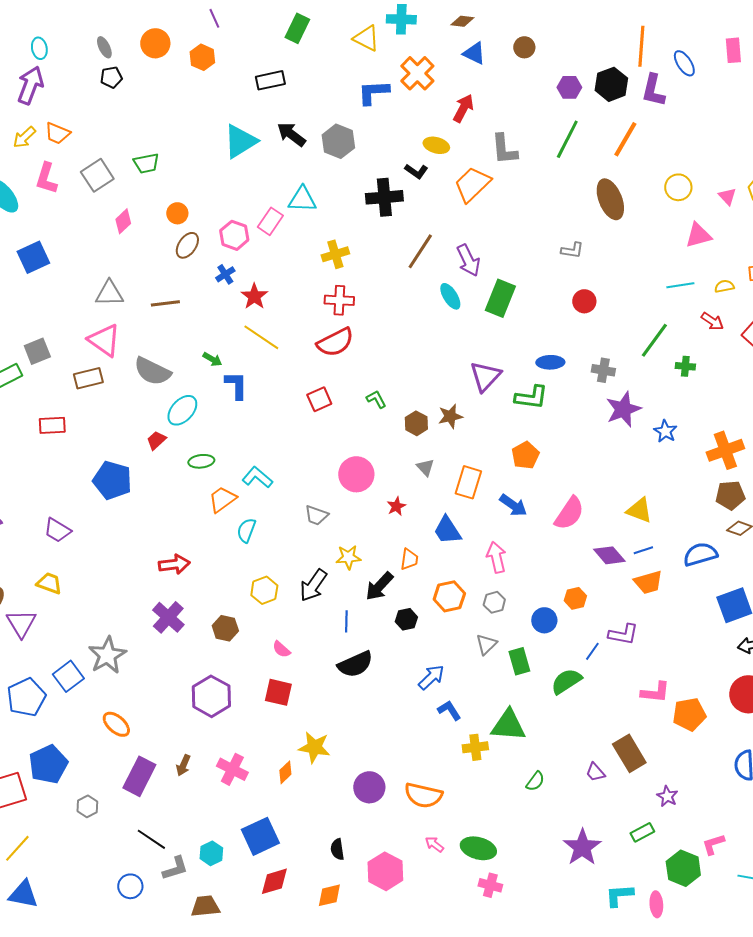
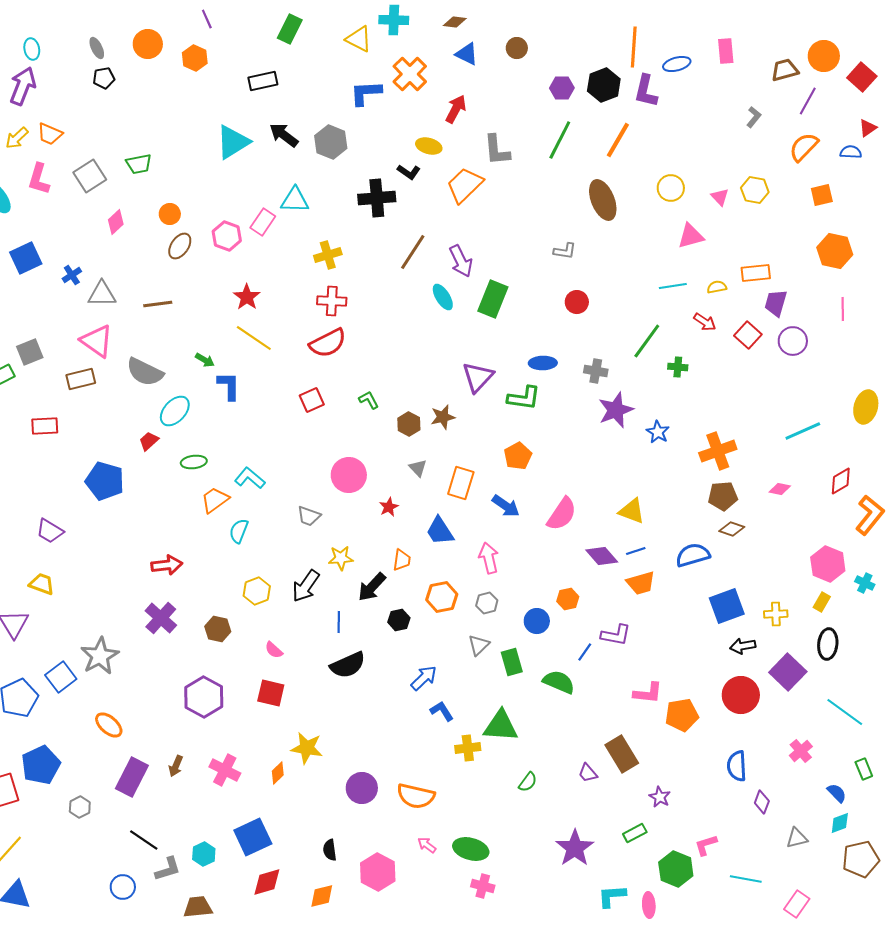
blue ellipse: (684, 63) -> (677, 64), turned -72
blue cross: (225, 274) -> (72, 275), moved
green semicircle: (566, 681) -> (559, 682), turned 56

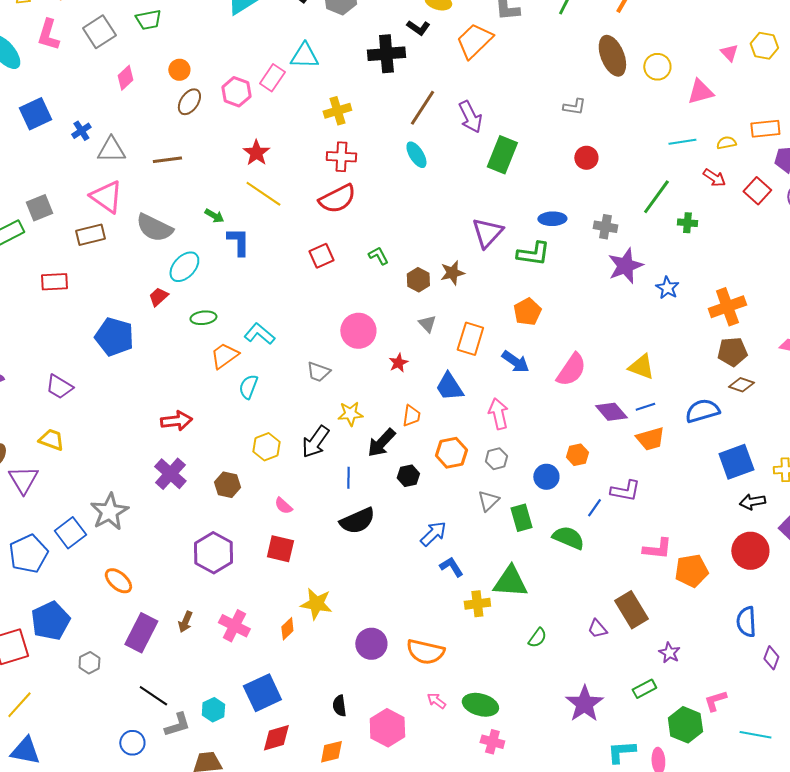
yellow circle: (671, 188) -> (657, 67), moved
cyan ellipse: (443, 297) -> (416, 155), moved

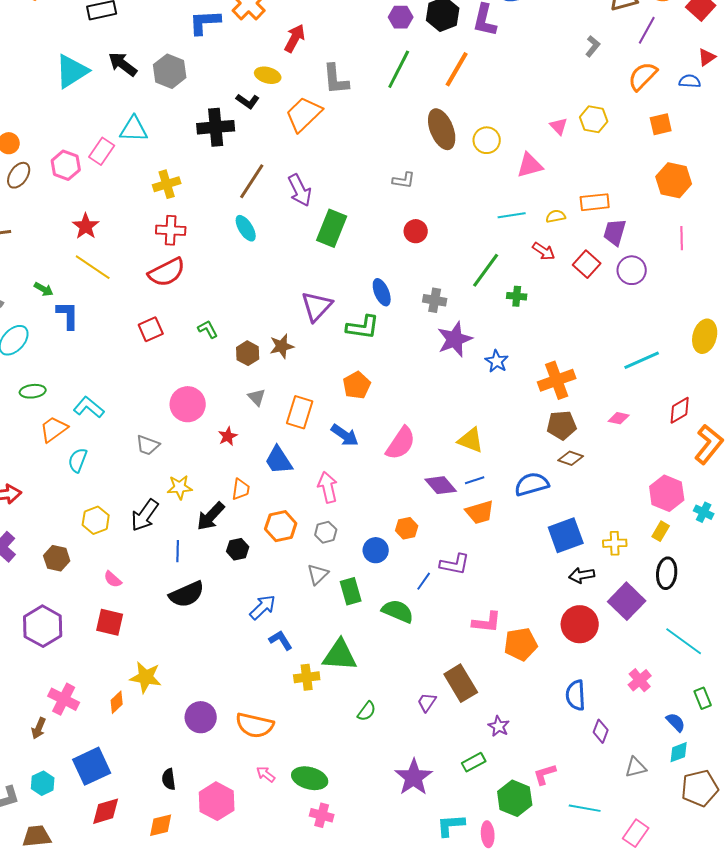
blue ellipse: (552, 219) -> (382, 292), turned 68
brown arrow: (185, 622) -> (39, 728), moved
purple trapezoid: (597, 629) -> (427, 702), turned 75

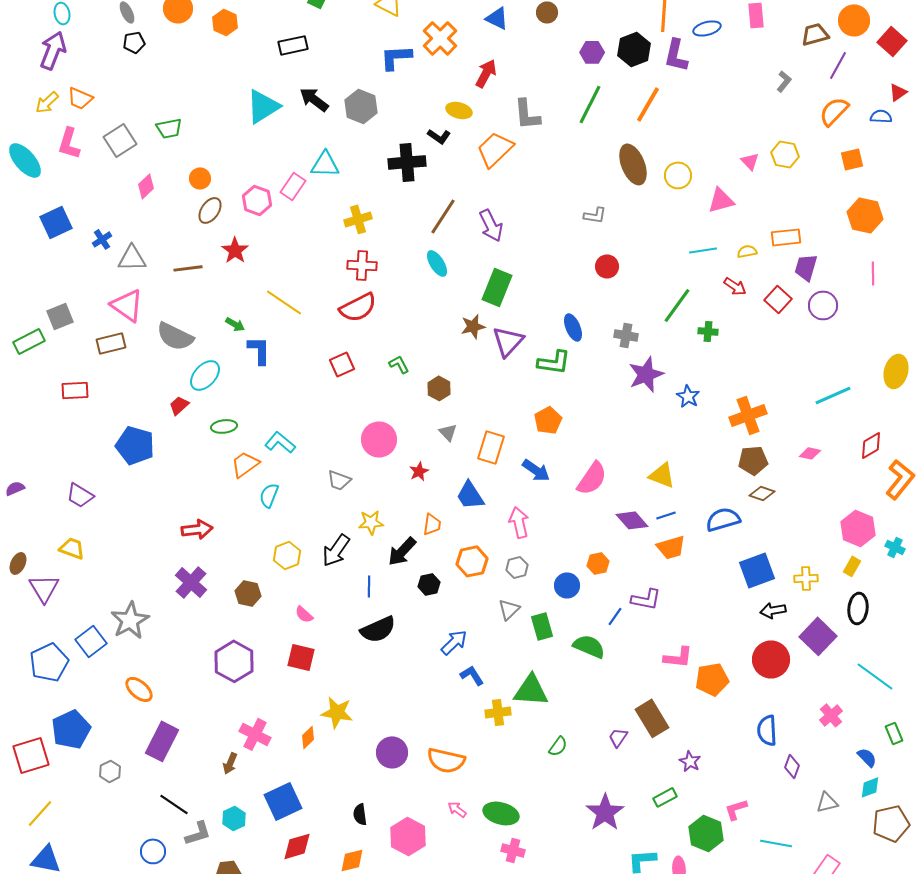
red star: (86, 226) -> (235, 250), moved
green rectangle: (332, 228) -> (497, 287), moved
brown star: (282, 346) -> (473, 326), moved

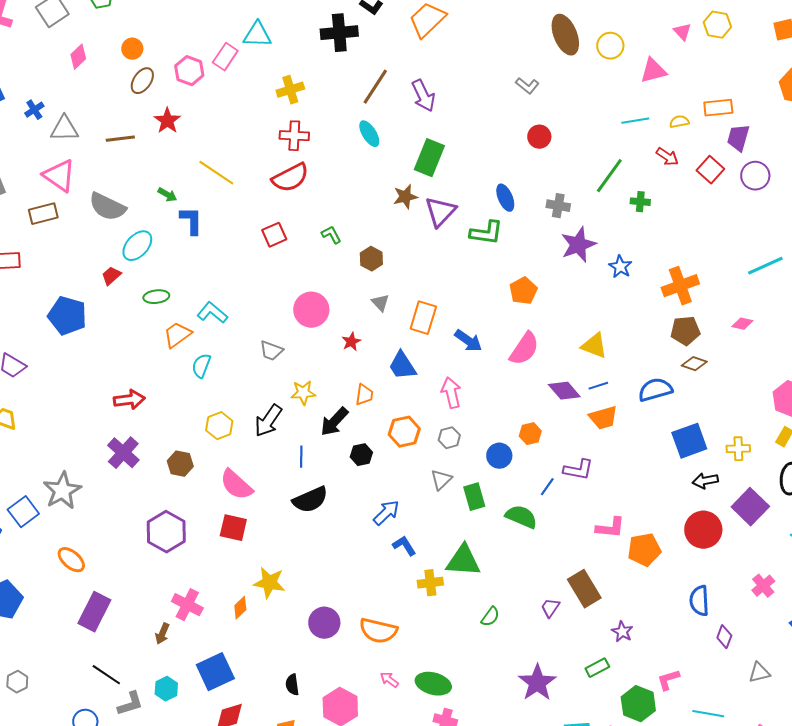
gray L-shape: (595, 215) -> (527, 86), turned 30
orange pentagon: (548, 420) -> (523, 291), moved
pink semicircle: (304, 614) -> (236, 485), size x1.8
gray hexagon: (110, 771) -> (17, 682), moved

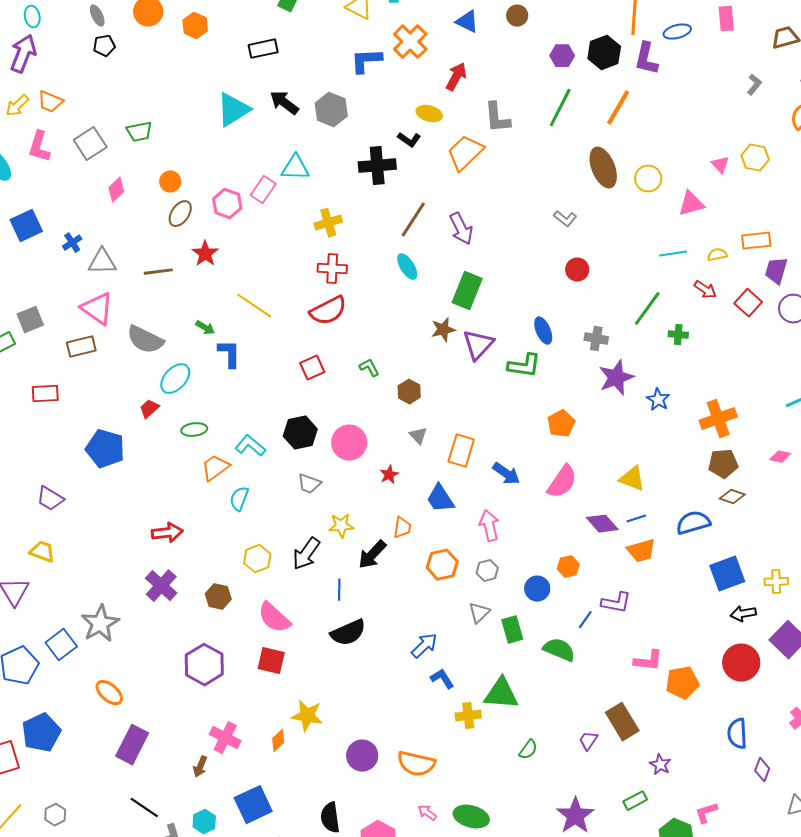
black hexagon: (361, 455) -> (300, 433), moved, size x1.5
black semicircle: (292, 685) -> (330, 818), size x1.4

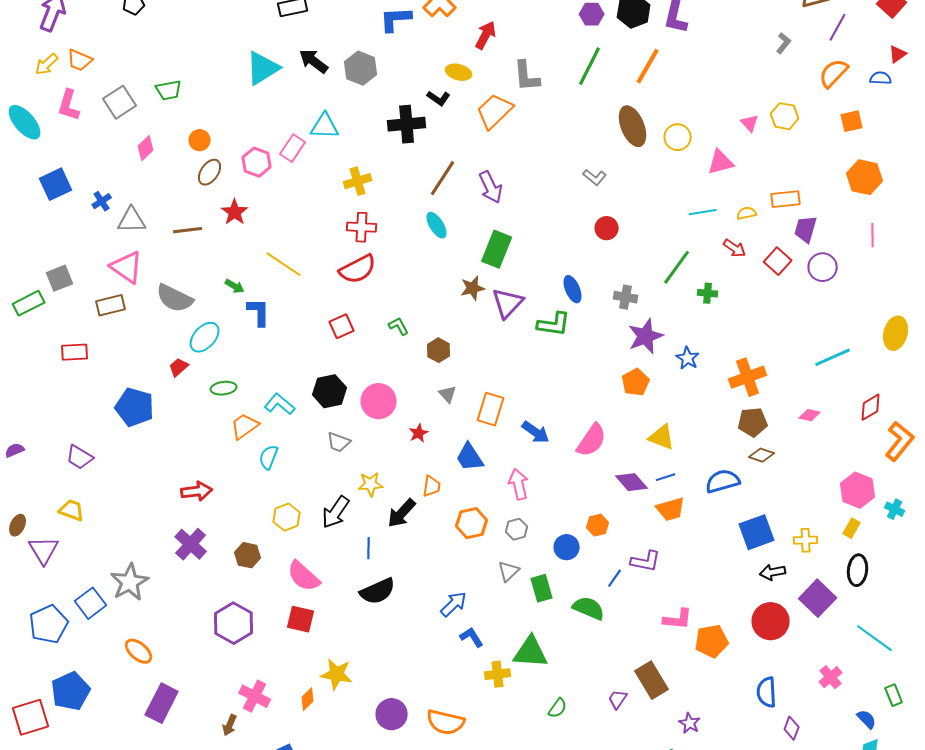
orange pentagon: (561, 424) -> (636, 382), moved

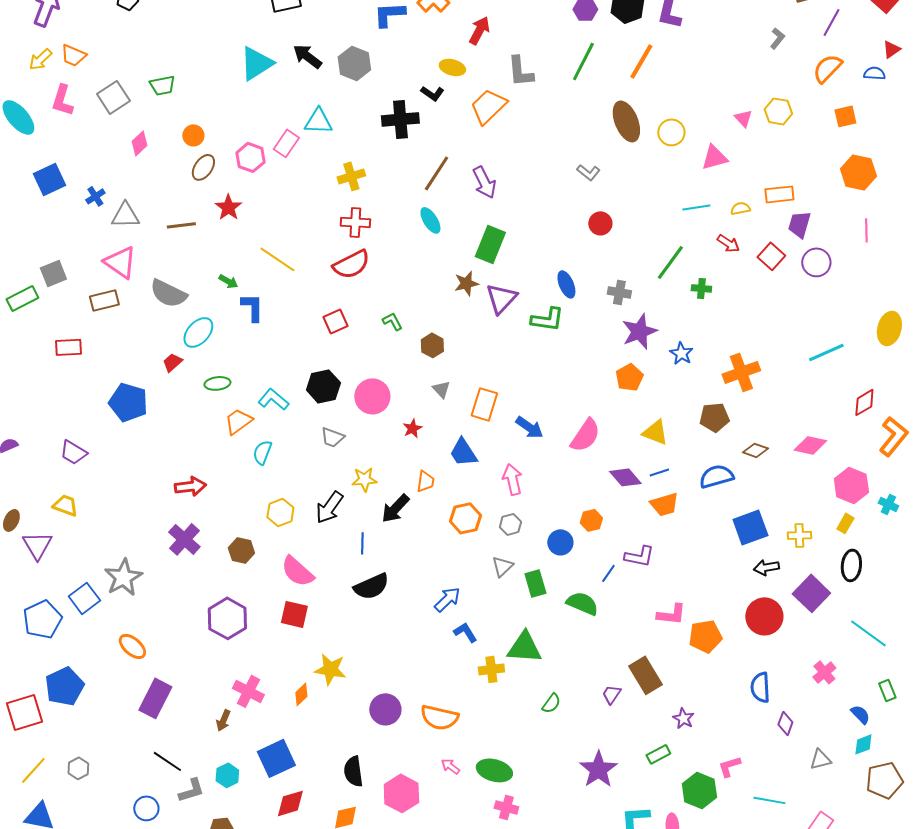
pink diamond: (810, 415) -> (810, 445), moved, size x1.5
brown pentagon: (753, 422) -> (714, 417), moved

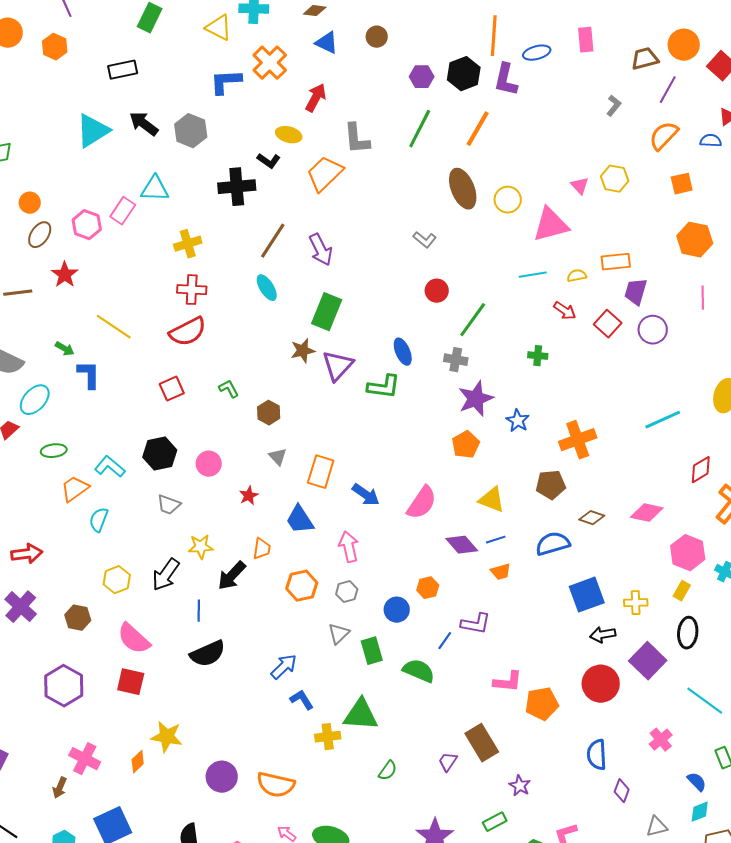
pink triangle: (714, 157) -> (551, 225), size x1.4
green line: (670, 262) -> (473, 320), moved
pink circle: (372, 396) -> (209, 464), size x0.7
orange trapezoid: (664, 504) -> (501, 572), size x0.7

